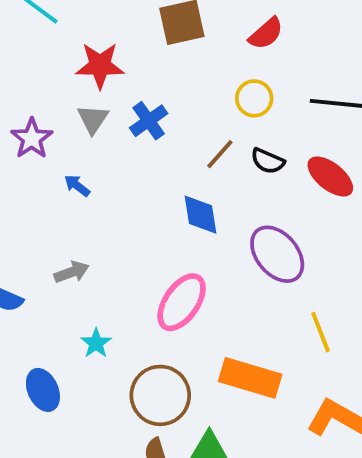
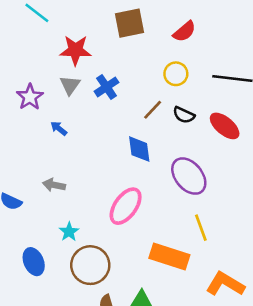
gray arrow: (72, 272) -> (54, 185), turned -150
yellow line: (321, 332) -> (201, 228), moved
brown circle: (160, 395) -> (90, 265), moved

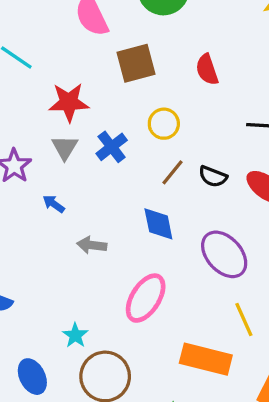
red semicircle: (184, 32) -> (207, 70), turned 115
yellow circle: (176, 74) -> (164, 124), moved
gray arrow: (54, 185) -> (92, 245), moved

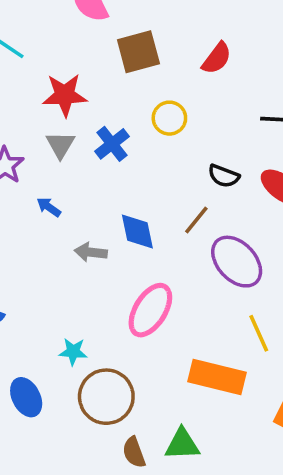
red semicircle: (207, 70) -> (217, 58), turned -124
brown line: (173, 172) -> (196, 220), moved
blue diamond: (158, 224) -> (137, 232), moved
cyan star: (75, 335) -> (73, 352), turned -30

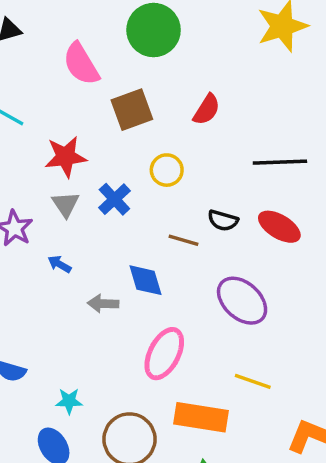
brown line: (196, 220) -> (183, 240), moved, turned 72
yellow line: (259, 333) -> (253, 381), moved, turned -42
cyan star: (73, 352) -> (69, 401), moved
orange rectangle: (217, 377) -> (201, 417), moved

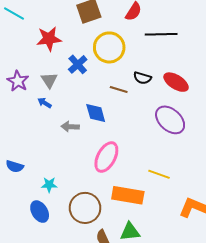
black line: (280, 162) -> (161, 34), moved
yellow circle: (167, 170) -> (109, 47), size x1.6
gray triangle: (66, 204) -> (49, 80), moved
purple ellipse: (242, 301) -> (170, 120), moved

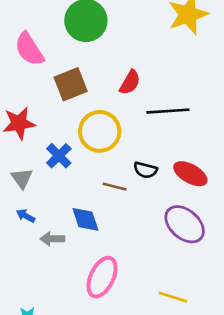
blue arrow: (44, 103) -> (26, 216), moved

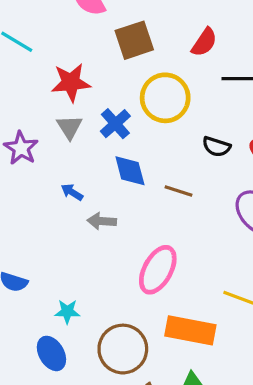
gray triangle: (22, 178) -> (69, 127), moved
brown line: (115, 187) -> (178, 191), moved
blue diamond: (85, 219) -> (130, 171), moved

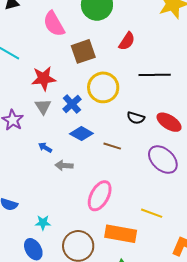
red semicircle: (204, 42) -> (127, 41), moved
blue diamond: (130, 171) -> (81, 134), turned -45

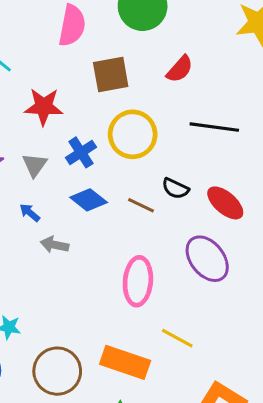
pink semicircle: (54, 24) -> (72, 25), turned -148
gray triangle: (43, 107) -> (35, 165), moved
brown line: (112, 146) -> (141, 205), moved
pink ellipse: (100, 196) -> (138, 281), moved, turned -32

